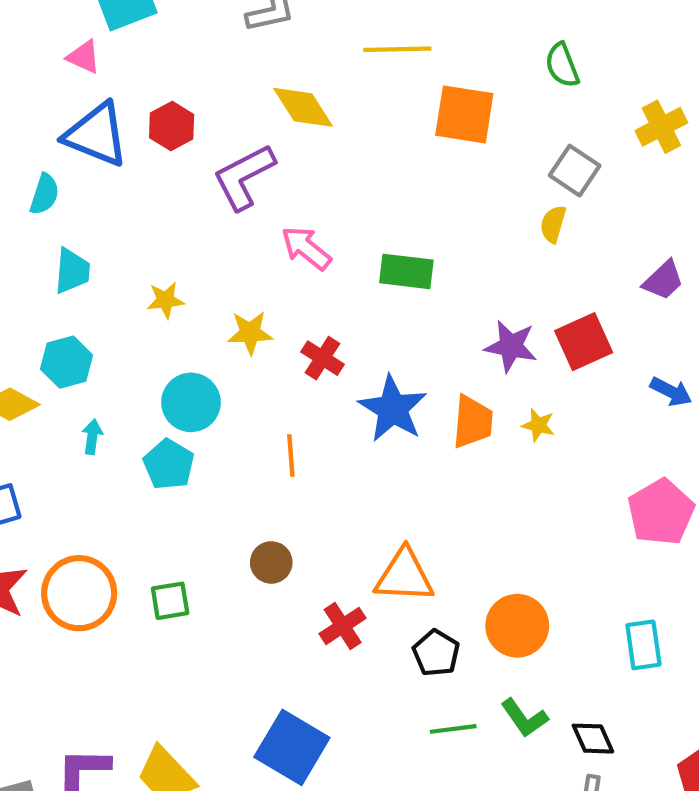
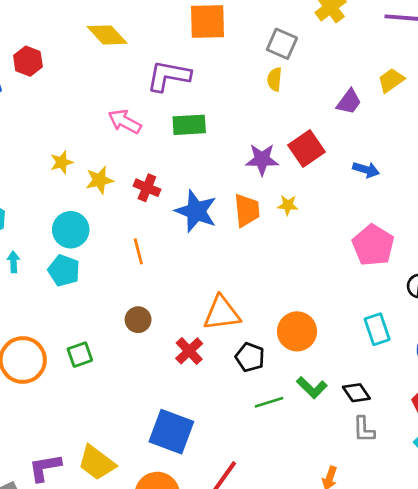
purple L-shape: (244, 177) -> (169, 76), moved, turned 48
yellow star: (165, 300) -> (62, 162), moved

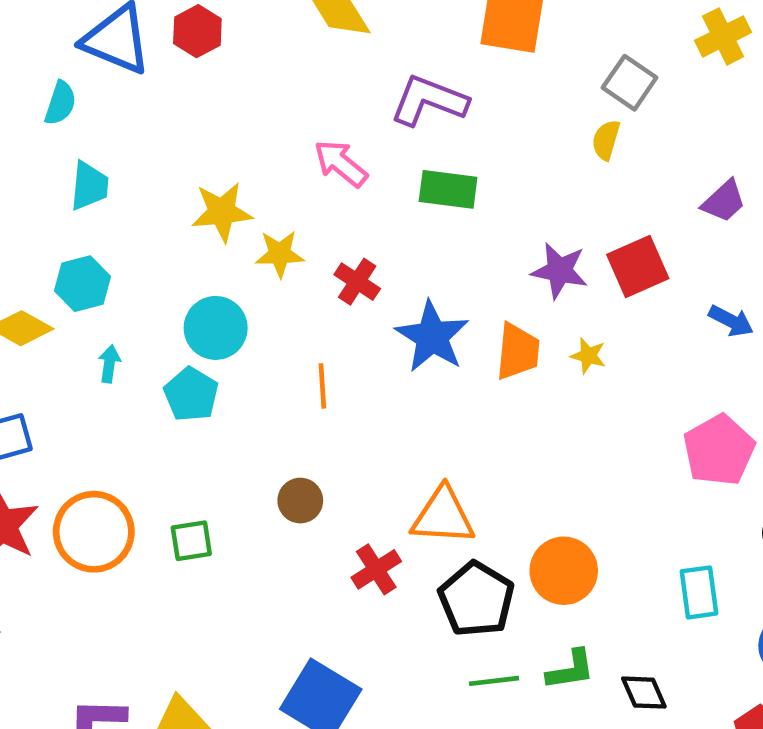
yellow star: (62, 162) -> (222, 212), size x1.5
black pentagon: (250, 357) -> (476, 599), size x1.5
green L-shape: (312, 388) -> (571, 670), turned -64

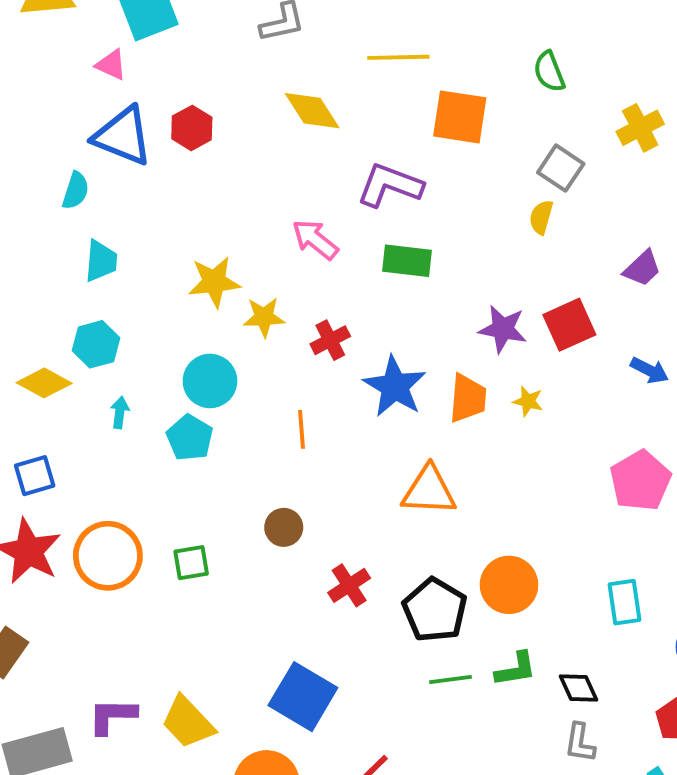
red cross: (357, 282) -> (330, 340), turned 30
orange triangle: (443, 516) -> (429, 491), moved

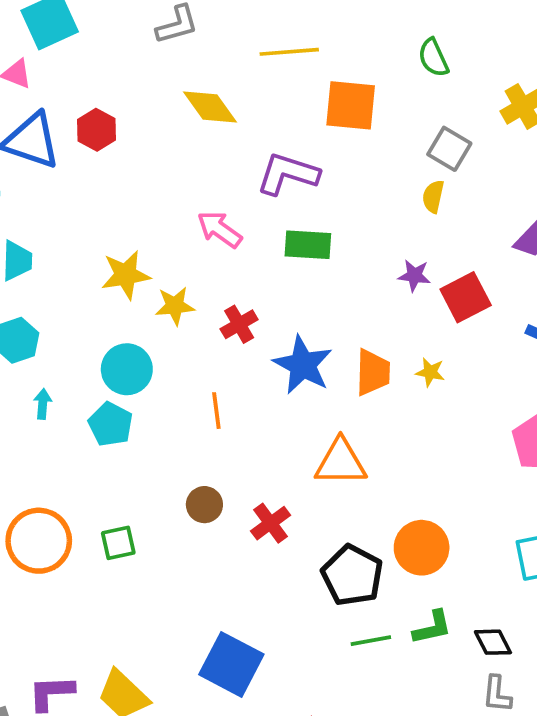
purple star: (503, 329) -> (414, 276), moved, size x0.7
red cross: (349, 585) -> (271, 523), moved

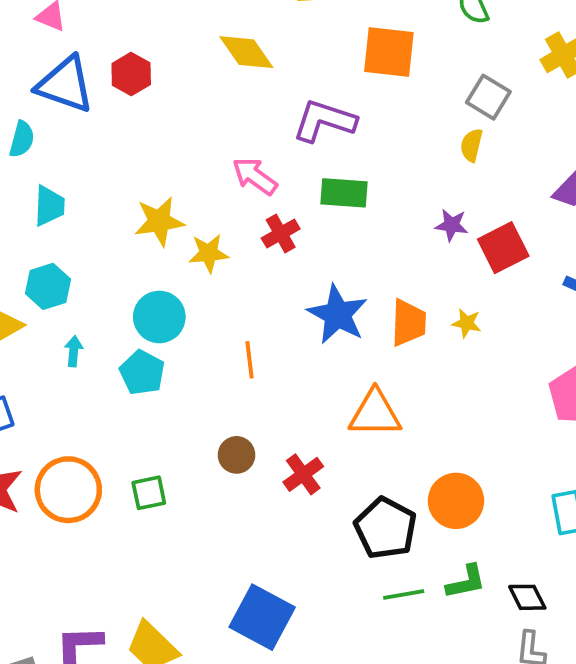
red cross: (239, 324) -> (281, 233), moved

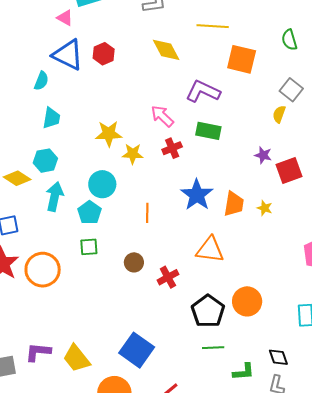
cyan arrow: (74, 351) -> (55, 197), size x1.8
green square: (149, 493) -> (89, 247), moved
green L-shape: (466, 582) -> (244, 372), moved

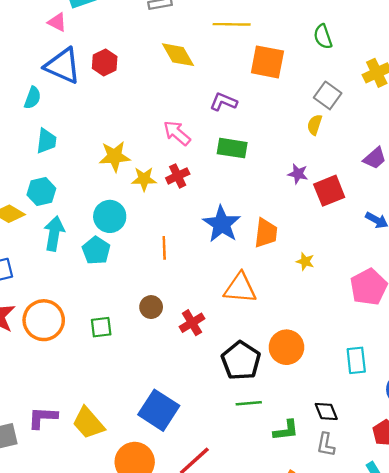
purple L-shape: (203, 91) -> (223, 102), size x0.7
red cross: (172, 148) -> (178, 176), moved
yellow star: (265, 208) -> (305, 261), moved
green square: (89, 247) -> (101, 327), moved

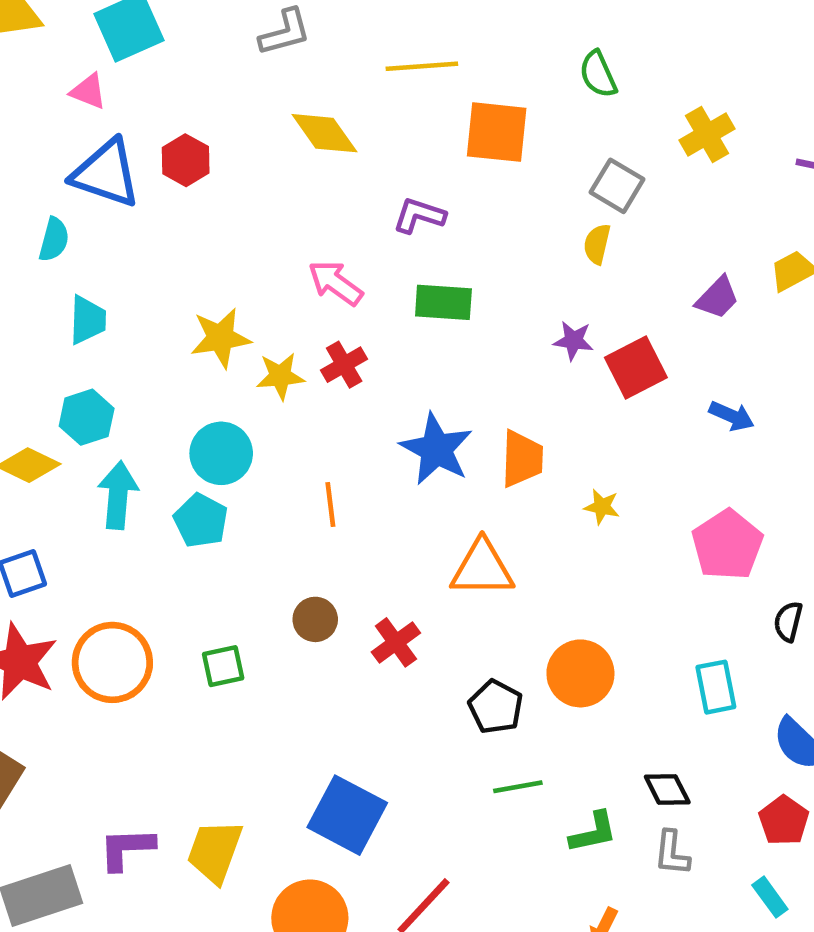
black pentagon: (241, 361) -> (496, 707), size x0.7
yellow trapezoid: (88, 423) -> (215, 851), turned 66

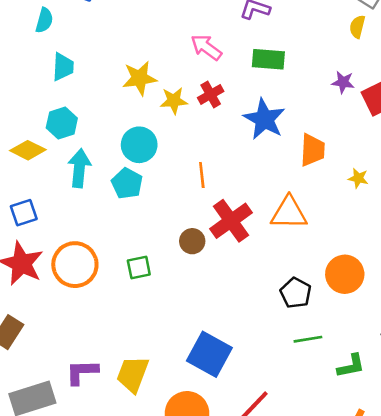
blue star: (436, 449) -> (264, 119), moved
red cross: (396, 642) -> (231, 221), moved, size x1.5

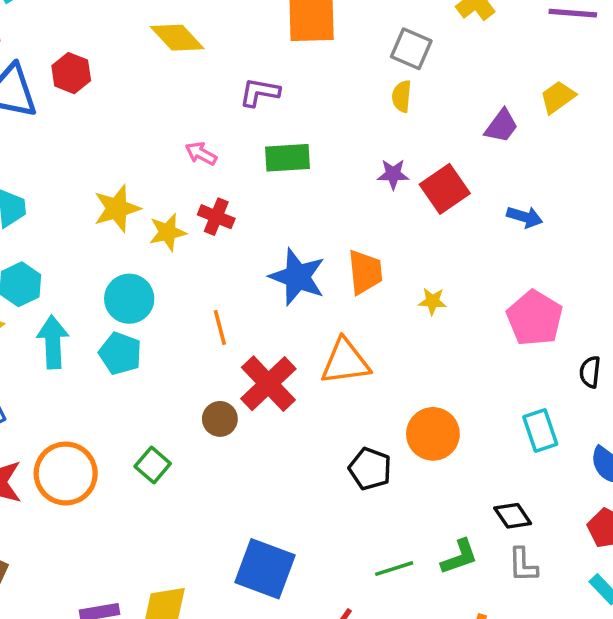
pink arrow: (206, 47) -> (201, 154), size x0.7
red cross: (211, 94) -> (216, 217), turned -30
blue star: (264, 119) -> (297, 277), moved
green square: (139, 267) -> (153, 465), turned -30
green line: (308, 339) -> (394, 569), moved

